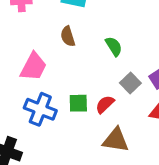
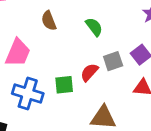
gray square: (130, 83) -> (113, 61), turned 30
red semicircle: (105, 104) -> (89, 72), moved

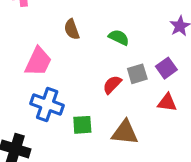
green semicircle: (94, 27) -> (119, 37), turned -30
green square: (64, 85) -> (82, 125), moved

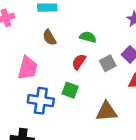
red semicircle: (112, 85) -> (79, 62), moved
green square: (82, 125) -> (70, 90), moved, turned 35

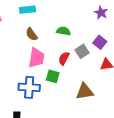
red semicircle: (79, 62) -> (64, 58), moved
pink trapezoid: (28, 68) -> (36, 58), moved

